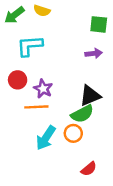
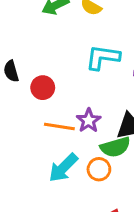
cyan L-shape: (30, 46) -> (103, 57), moved
purple star: (43, 89) -> (89, 121), moved

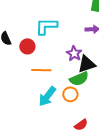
cyan L-shape: (103, 57) -> (46, 26), moved
purple star: (89, 121) -> (74, 54), moved

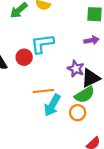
red circle: (27, 46) -> (24, 57), moved
cyan arrow: (47, 96) -> (52, 105), moved

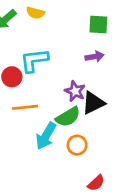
orange line: (43, 91) -> (25, 107), moved
green semicircle: (85, 95) -> (68, 117), moved

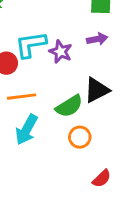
purple star: (75, 91) -> (61, 52), moved
cyan arrow: (46, 136) -> (26, 130), moved

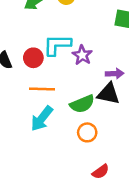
purple arrow: (97, 39) -> (115, 74), moved
black triangle: (97, 90) -> (108, 94), turned 30

